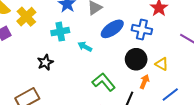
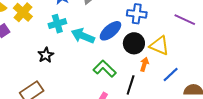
blue ellipse: (112, 29) -> (110, 31), moved
cyan arrow: (85, 47) -> (83, 36), size x1.6
yellow triangle: (162, 64) -> (159, 46), size x1.5

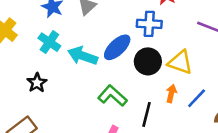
cyan cross: (57, 24) -> (49, 42), turned -36
orange arrow: (144, 64) -> (171, 93), moved

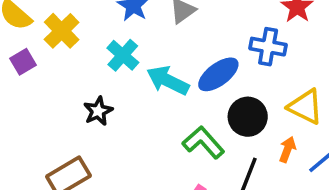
black circle: (148, 61) -> (248, 117), moved

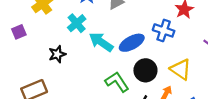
purple square: (23, 62) -> (19, 32), moved

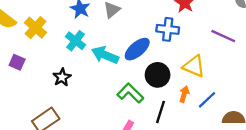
purple square: (19, 32) -> (17, 62), turned -32

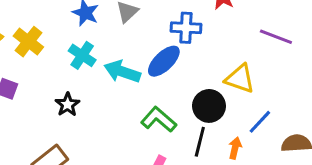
blue cross: (168, 29) -> (186, 28), moved
black circle: (158, 75) -> (209, 106), moved
orange arrow: (184, 94) -> (235, 148), moved

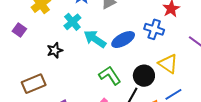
blue cross: (186, 28) -> (154, 29), moved

